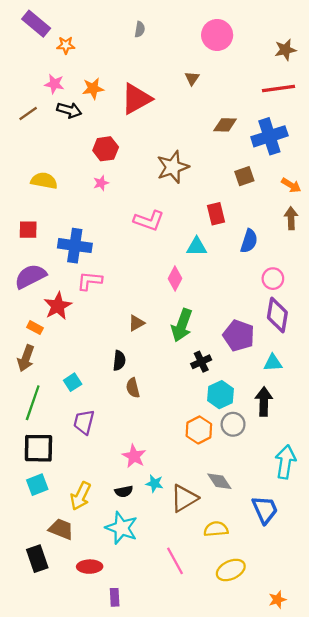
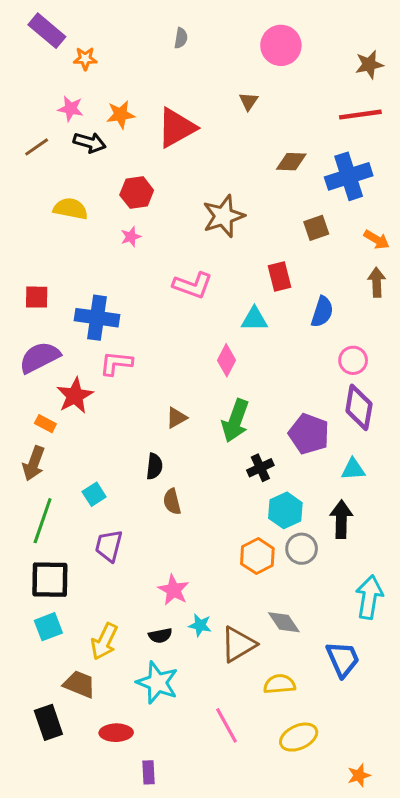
yellow semicircle: (44, 181) -> (70, 209), moved

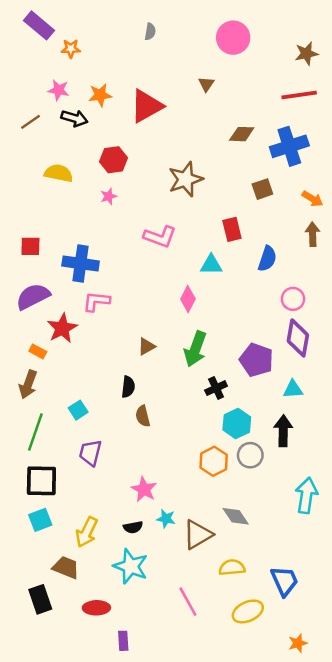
blue trapezoid: (343, 659) -> (284, 581), moved

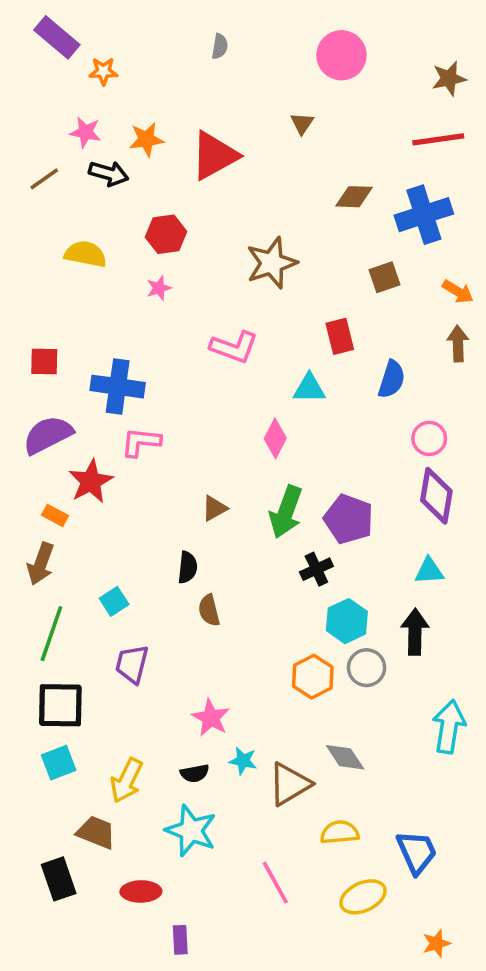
purple pentagon: (256, 360) -> (349, 519), moved

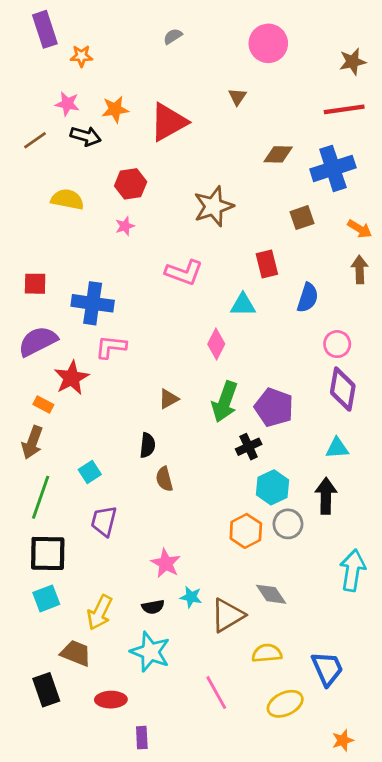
purple rectangle: (57, 37) -> (45, 29), turned 32
gray semicircle: (220, 46) -> (173, 36), turned -132

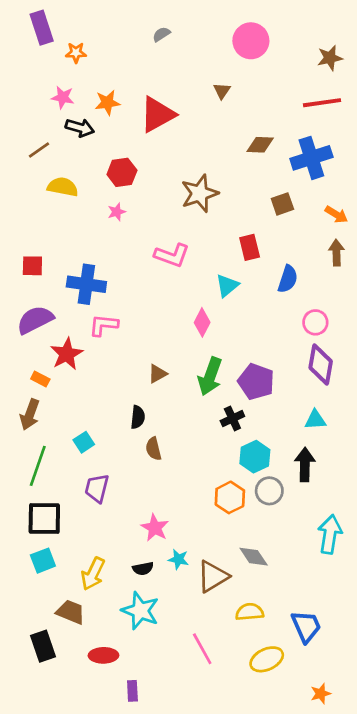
brown line: (35, 140) -> (39, 150), moved
cyan triangle: (243, 305) -> (227, 286), turned -40

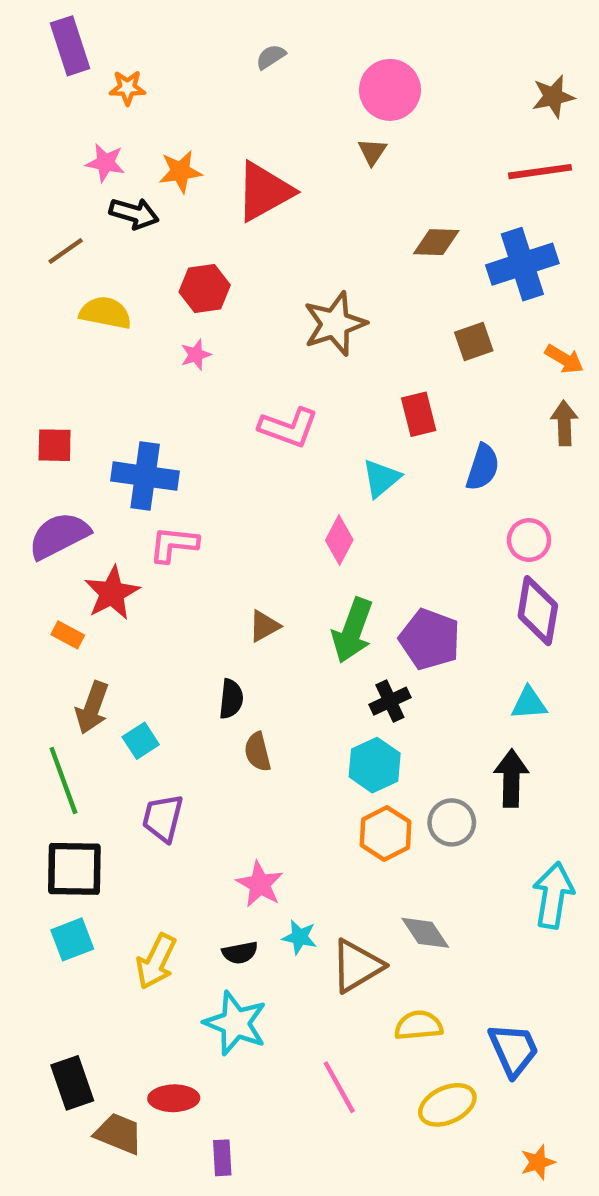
pink circle: (251, 41) -> (390, 90), moved
brown arrow: (30, 415) -> (92, 708), moved
cyan hexagon: (255, 457) -> (375, 765), moved
green line: (38, 466) -> (63, 781), turned -39
brown trapezoid: (71, 612) -> (119, 1134), moved

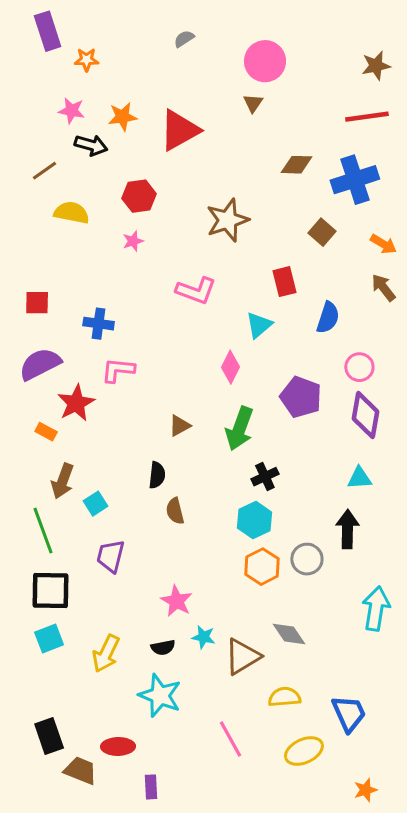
brown square: (474, 341) -> (322, 232), turned -30
brown arrow: (564, 423) -> (383, 288), turned -36
blue cross: (145, 476) -> (99, 324), size x0.7
purple pentagon: (430, 639) -> (301, 397), moved

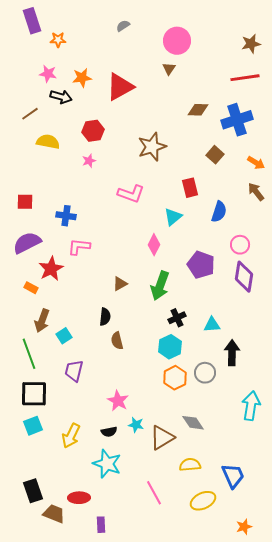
cyan triangle: (359, 478) -> (212, 325), moved

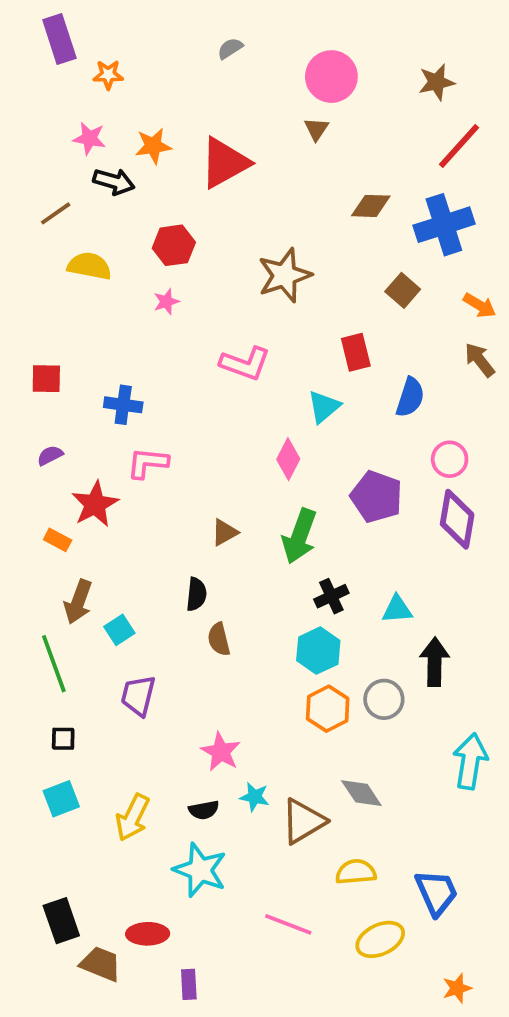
brown star: (251, 44) -> (436, 82), moved
red line: (245, 78) -> (459, 146), turned -40
purple semicircle: (27, 243) -> (50, 455), size x0.5
black square: (34, 394) -> (63, 739), size x0.5
pink line: (154, 493) -> (288, 924), turned -40

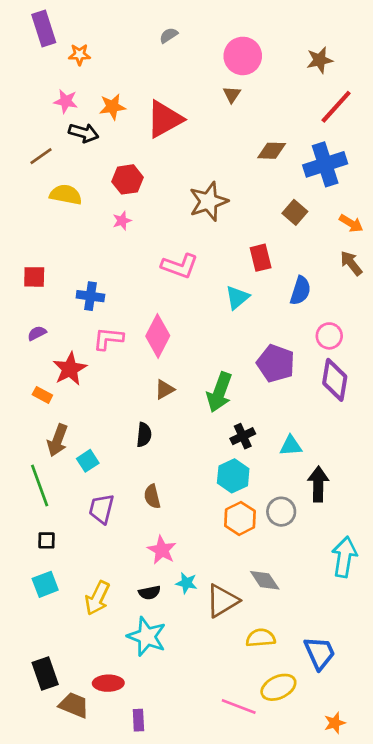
pink diamond: (288, 459) -> (158, 336), moved, size x1.4
brown semicircle: (219, 639) -> (152, 497), moved
pink line: (288, 924) -> (239, 706), moved

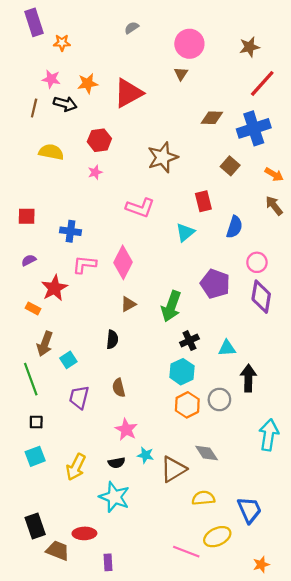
brown line: (41, 156) -> (34, 108), moved, turned -42

